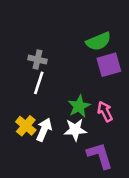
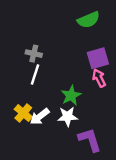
green semicircle: (99, 41) -> (89, 20), moved
pink arrow: (105, 111) -> (99, 78), moved
white arrow: (44, 130) -> (40, 116), turned -150

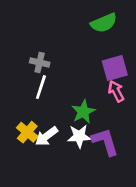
purple L-shape: (90, 140) -> (105, 142), moved

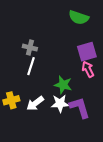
green semicircle: (104, 23) -> (79, 17), turned 42
green star: (83, 112) -> (63, 85), turned -30
yellow cross: (27, 132) -> (11, 100), moved, turned 35

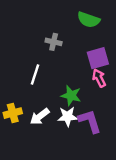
gray cross: (30, 48) -> (54, 42), moved

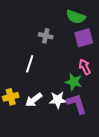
purple square: (98, 58) -> (84, 38), moved
green star: (71, 96) -> (74, 82), moved

